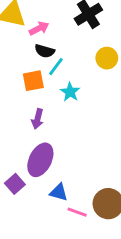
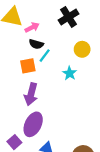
cyan star: (70, 92) -> (70, 73), moved
purple arrow: (38, 119) -> (31, 94), size x1.5

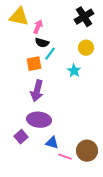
black cross: (69, 17) -> (84, 17), moved
pink arrow: (32, 27) -> (38, 27), turned -40
purple ellipse: (33, 124) -> (39, 120), turned 70

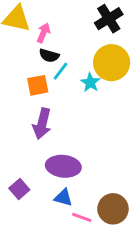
yellow circle: (86, 48) -> (112, 63), size x1.6
cyan star: (74, 71) -> (90, 83), moved
purple ellipse: (39, 120) -> (63, 166), moved

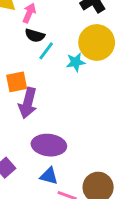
cyan star: (90, 83) -> (76, 62), turned 30
orange square: (38, 85) -> (17, 82), moved

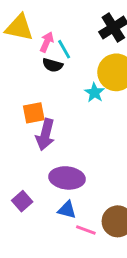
cyan line: (46, 51) -> (64, 49), moved, turned -66
cyan star: (76, 62) -> (94, 93), turned -30

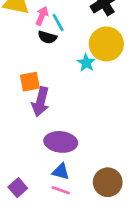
purple square: (22, 201) -> (18, 188), moved
pink line: (86, 230) -> (61, 190), moved

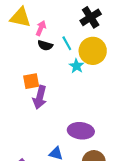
cyan line: (58, 22) -> (67, 43), moved
purple ellipse: (61, 142) -> (81, 131), moved

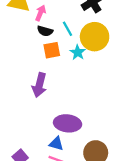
orange square: (31, 81) -> (52, 50), moved
purple ellipse: (81, 131) -> (68, 123), moved

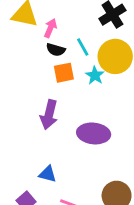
purple ellipse: (68, 123) -> (94, 133), moved
blue triangle: (56, 144) -> (48, 174), moved

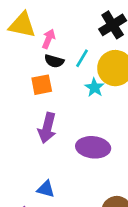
cyan line: (83, 47) -> (82, 58), turned 60
orange square: (64, 73) -> (42, 85), moved

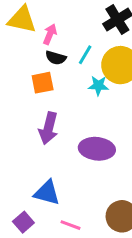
cyan star: (94, 88) -> (98, 86), turned -30
blue triangle: (46, 189) -> (47, 193), size x1.4

